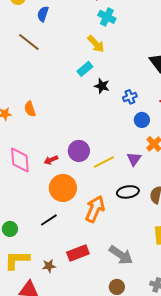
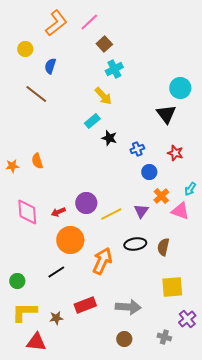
cyan cross: (107, 17) -> (114, 69), turned 36
gray arrow: (121, 255) -> (128, 307), turned -30

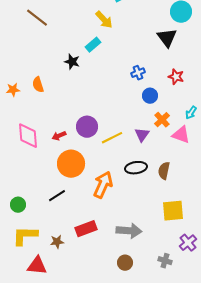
black star: (109, 138) -> (72, 62), moved

